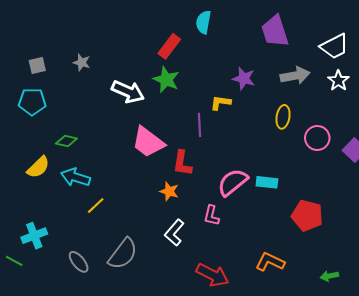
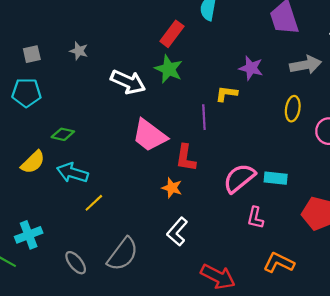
pink L-shape: (212, 216) -> (255, 218), moved

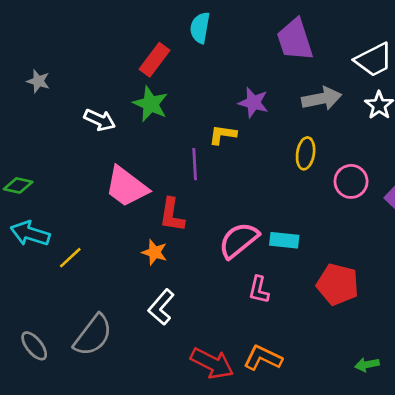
white arrow: (128, 82) -> (100, 120), size x0.7
yellow line: (94, 203) -> (70, 258), moved
orange L-shape: (279, 263) -> (263, 358), moved

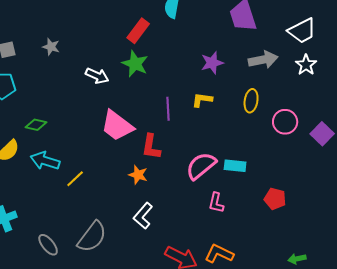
purple star: (253, 103) -> (212, 63), turned -30
yellow L-shape: (223, 135) -> (202, 100), moved
red pentagon: (338, 284) -> (275, 199), size x0.7

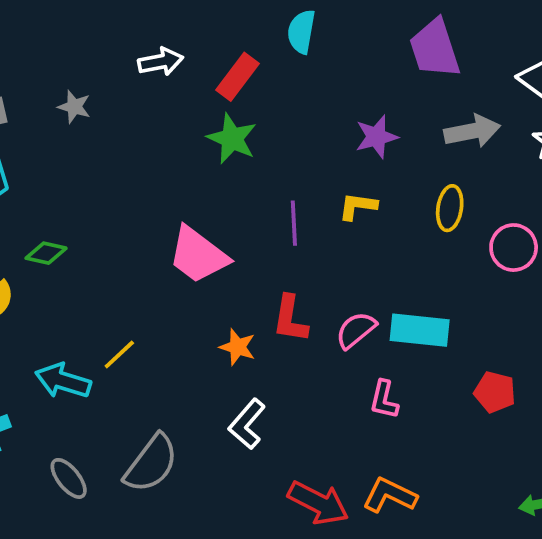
white arrow: (97, 76) -> (161, 62), moved, turned -35
red L-shape: (151, 147) -> (290, 319), moved
cyan arrow: (45, 161) -> (63, 381), moved
pink semicircle: (201, 166) -> (356, 330), size x0.7
cyan rectangle: (235, 166) -> (420, 330), size x1.4

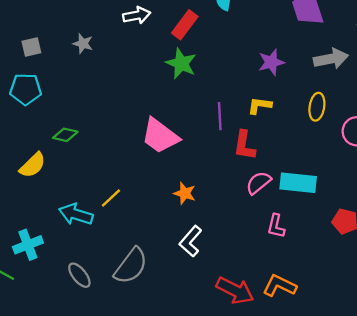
red L-shape: (290, 319) -> (244, 145), moved

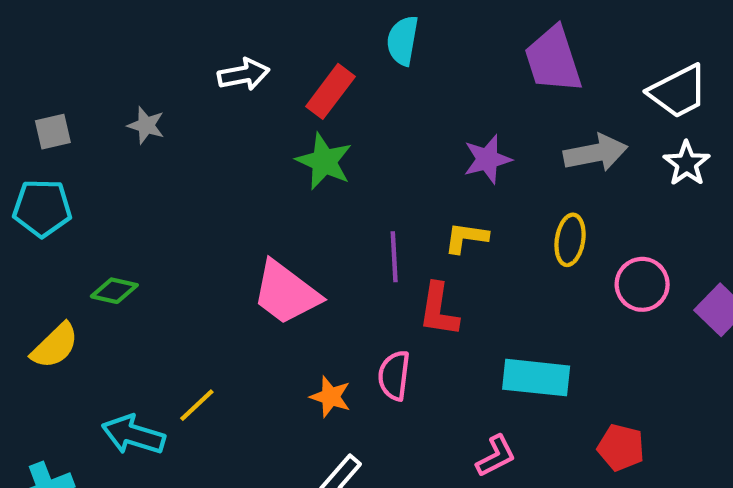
pink semicircle: (258, 183) -> (394, 375), moved, turned -44
pink L-shape: (276, 226) -> (496, 456), turned -130

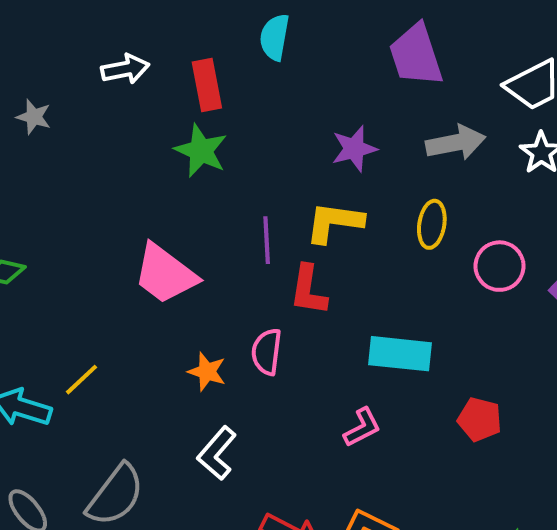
red rectangle: (330, 91) -> (207, 85), turned -48
yellow L-shape: (466, 238) -> (334, 222), size x1.4

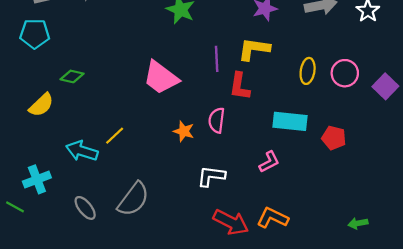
yellow ellipse: (432, 224) -> (308, 71), moved
red pentagon: (480, 419) -> (334, 138), moved
white L-shape: (217, 453) -> (211, 176), moved, turned 56

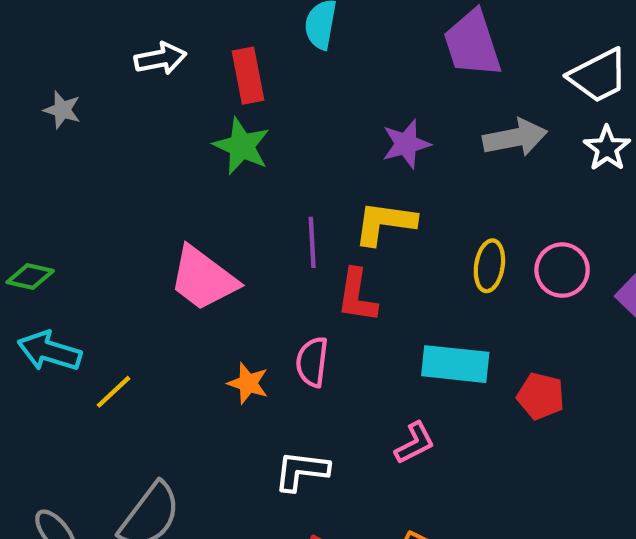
cyan arrow: (82, 151) -> (49, 351), moved

